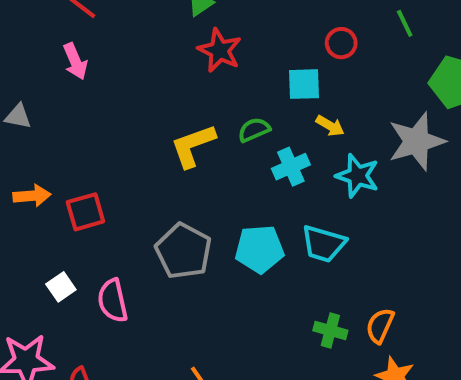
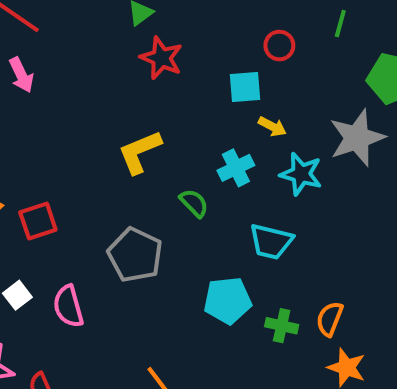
green line: (405, 23) -> (340, 24), turned 44
green semicircle: (254, 130) -> (194, 203), moved, turned 72
cyan pentagon: (259, 249) -> (228, 300), moved

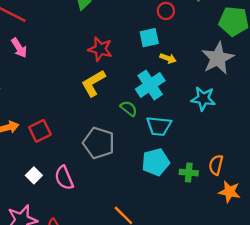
red star: (161, 58) -> (100, 49), moved
cyan cross: (236, 168) -> (150, 85), size x1.4
cyan star: (301, 174) -> (203, 99), moved
cyan trapezoid: (271, 242) -> (159, 126), moved

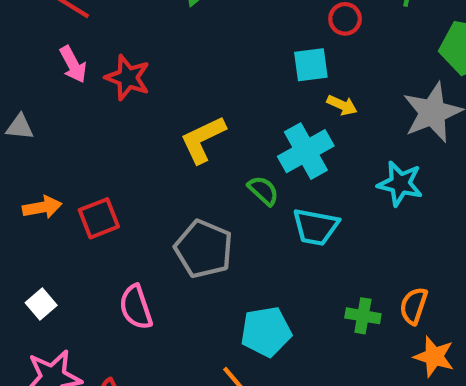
red star: (100, 49) -> (128, 78), moved
cyan pentagon: (156, 162) -> (266, 332), moved
white square: (34, 175) -> (41, 304), moved

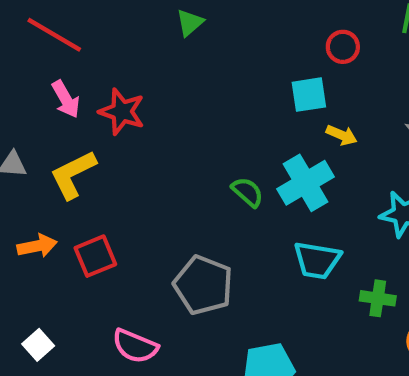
yellow L-shape: (203, 139) -> (73, 175), moved
green semicircle: (263, 191) -> (248, 192), moved
pink semicircle: (136, 307) -> (135, 346), turned -48
green cross: (363, 316) -> (378, 298), moved

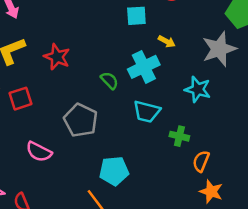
cyan square: (309, 95) -> (136, 16), moved
red star: (122, 112) -> (57, 57), moved
green semicircle: (248, 192) -> (109, 80), moved

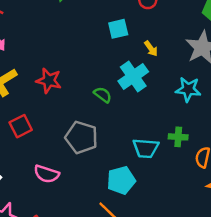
yellow arrow: (167, 41) -> (151, 49), turned 35
cyan trapezoid: (147, 112) -> (146, 148), moved

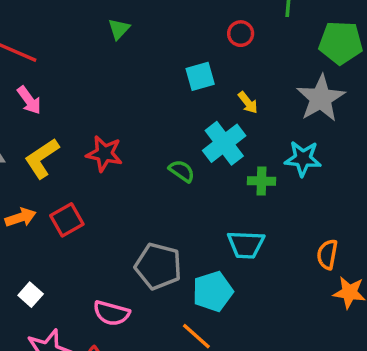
gray pentagon: (81, 137) -> (158, 266), moved
green cross: (178, 137) -> (261, 181), moved
pink semicircle: (47, 174) -> (111, 313), moved

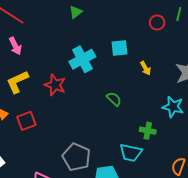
red circle: (241, 34) -> (157, 23), moved
cyan cross: (224, 143) -> (82, 59), moved
green semicircle: (182, 171) -> (114, 99), moved
green cross: (261, 181) -> (148, 131), moved

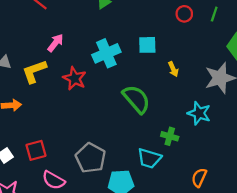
red circle: (157, 23) -> (184, 14), moved
pink arrow: (15, 46) -> (55, 43), moved, turned -120
green semicircle: (114, 99) -> (136, 99), size x1.8
red square: (26, 121) -> (36, 150), moved

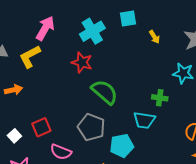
pink arrow: (55, 43) -> (45, 28), size x1.4
red star: (75, 78) -> (82, 62), moved
green semicircle: (136, 99) -> (105, 92), moved

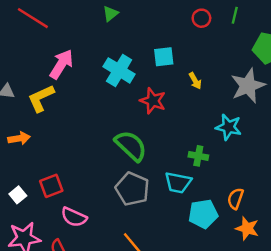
cyan cross: (92, 31) -> (119, 70), turned -30
red star: (82, 62) -> (153, 101), moved
gray pentagon: (91, 127) -> (132, 189), moved
cyan pentagon: (122, 146) -> (203, 214), moved

